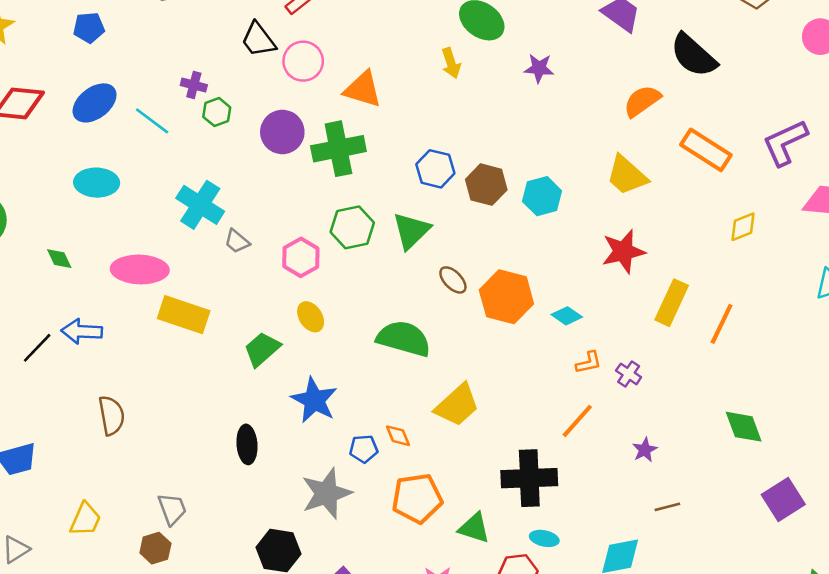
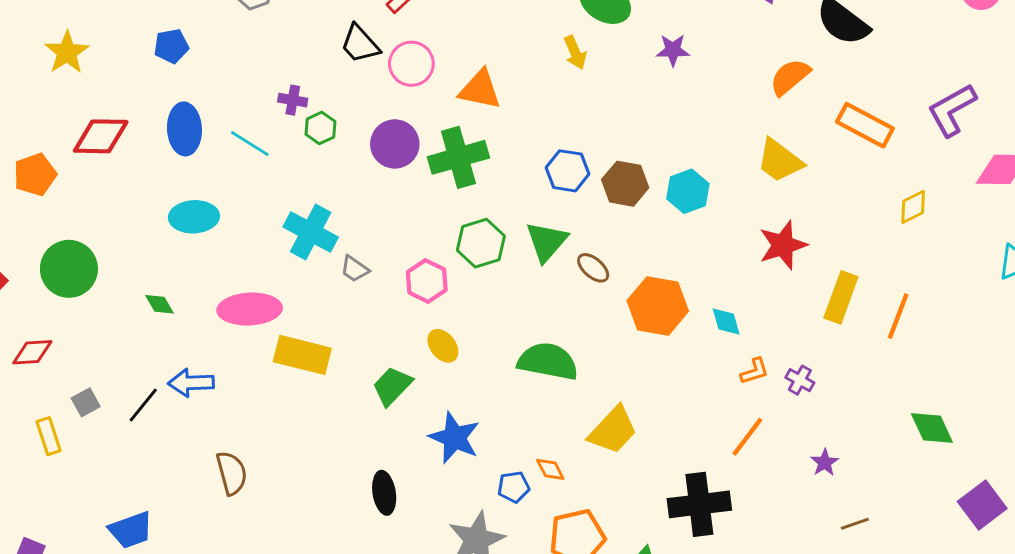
blue ellipse: (95, 103) -> (184, 129), turned -51
brown ellipse: (453, 280) -> (593, 268), moved
cyan diamond: (567, 316) -> (726, 321), turned 44

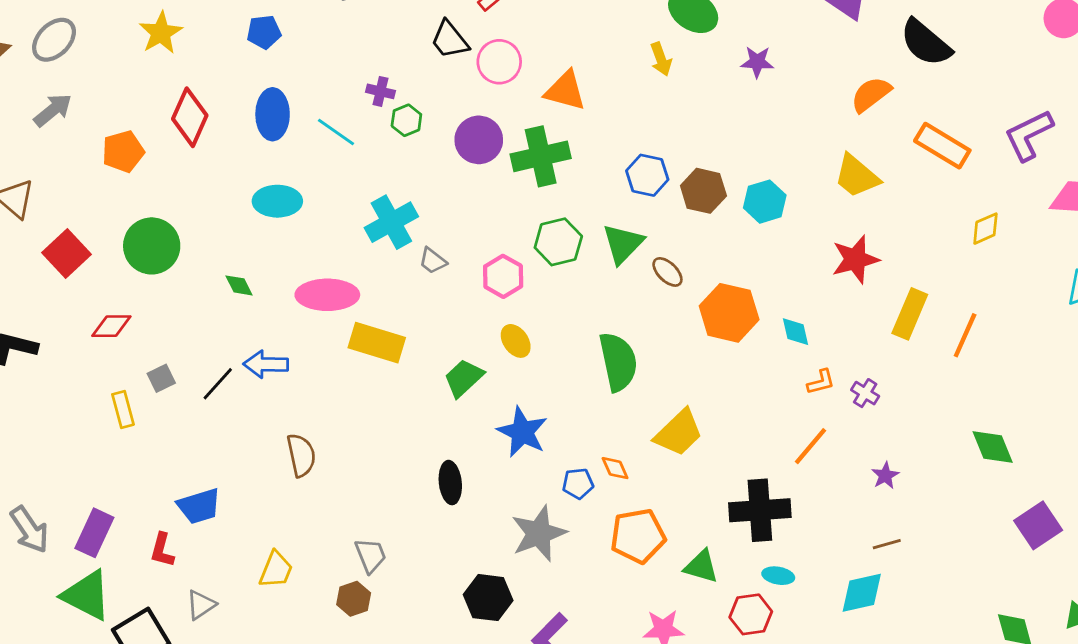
red diamond: (101, 136) -> (190, 117), turned -70
cyan cross: (311, 232) -> (391, 222), turned 30
green semicircle: (548, 361) -> (618, 362), turned 64
brown line: (855, 524) -> (887, 544), moved

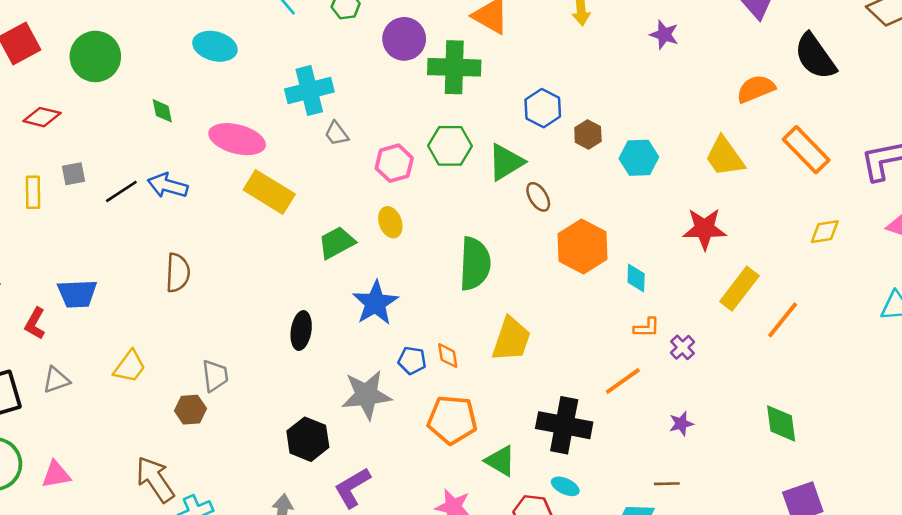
brown hexagon: (703, 191) -> (588, 134), size x0.7
yellow trapezoid: (679, 433) -> (511, 339), turned -42

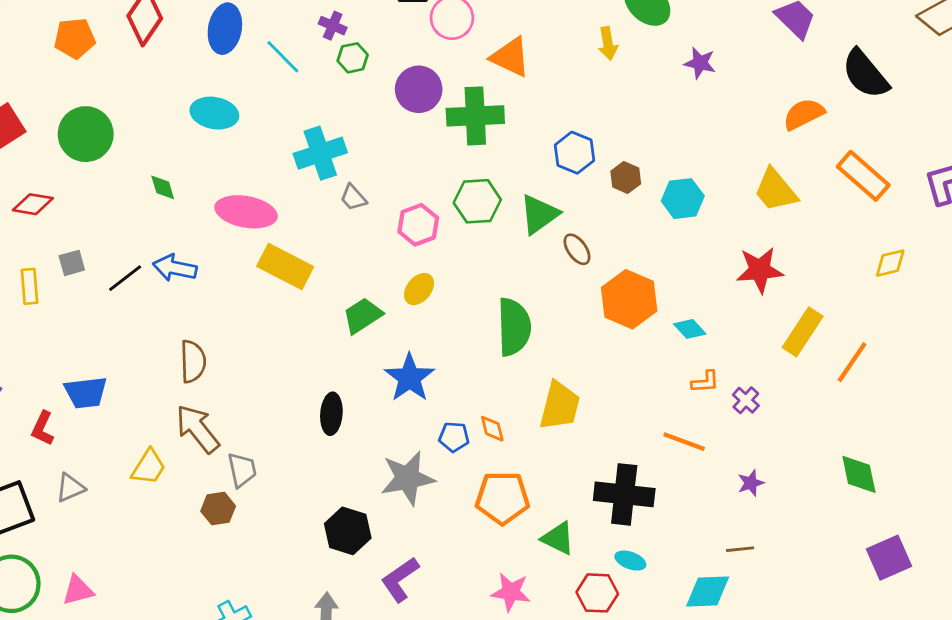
yellow ellipse: (390, 222) -> (419, 289), turned 64
cyan diamond: (636, 278) -> (690, 329), turned -40
orange line: (623, 381) -> (684, 442), turned 60
brown arrow: (155, 479) -> (198, 429), moved

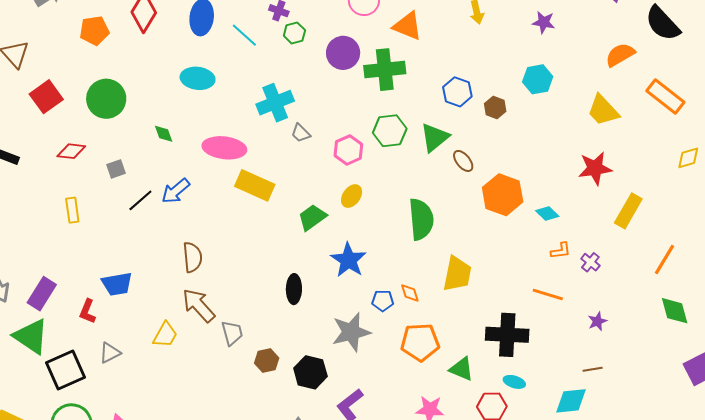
cyan hexagon: (683, 199) -> (538, 79), moved
gray square: (72, 263) -> (116, 169), moved
blue arrow: (175, 268) -> (176, 191), turned -48
orange line: (852, 362) -> (664, 260), moved
brown hexagon: (218, 509) -> (267, 361), moved

